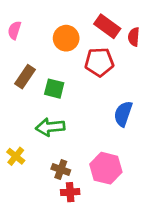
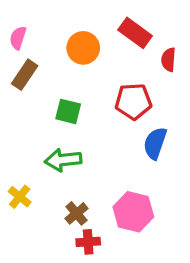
red semicircle: (134, 37) -> (168, 60), moved
red pentagon: (99, 62) -> (133, 101), moved
brown rectangle: (25, 77) -> (25, 75), moved
brown cross: (61, 169) -> (76, 213), turned 30

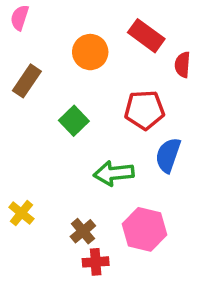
pink semicircle: (18, 38) -> (20, 18), moved
green square: (68, 111) -> (74, 121), turned 32
green arrow: (63, 160) -> (114, 173), moved

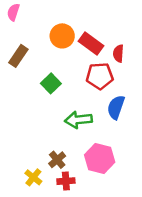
red rectangle: (146, 36) -> (91, 43), moved
red semicircle: (183, 65) -> (118, 53), moved
yellow cross: (21, 213) -> (33, 177), moved

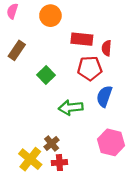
orange circle: (62, 36) -> (50, 16), moved
red rectangle: (91, 43) -> (82, 39), turned -30
pink hexagon: (100, 159) -> (111, 142), moved
yellow cross: (33, 177) -> (30, 159), size x1.5

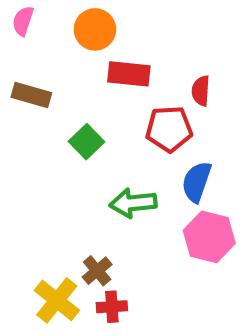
red rectangle: (82, 39) -> (129, 74), moved
brown rectangle: (17, 50) -> (31, 95), turned 72
pink hexagon: (111, 142) -> (209, 237), moved

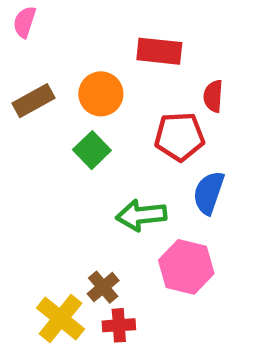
orange circle: (95, 29) -> (101, 94), moved
red rectangle: (129, 74) -> (159, 51), moved
brown rectangle: (31, 95) -> (33, 101), turned -45
pink hexagon: (209, 237) -> (186, 267), moved

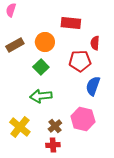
green arrow: (141, 215) -> (41, 96), moved
brown cross: (103, 287) -> (55, 126), moved
yellow cross: (60, 319) -> (20, 127), moved

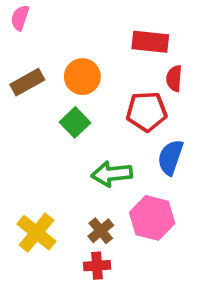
red rectangle: (71, 23) -> (150, 42), moved
green arrow: (41, 96) -> (112, 174), moved

